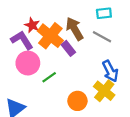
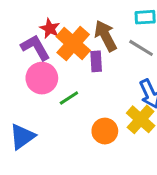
purple rectangle: (68, 48) -> (96, 61), turned 32

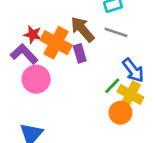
green line: (69, 98) -> (112, 86), moved
orange circle: (105, 131) -> (120, 113), moved

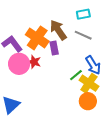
red star: (33, 35) -> (34, 62), moved
orange circle: (120, 113) -> (88, 101), moved

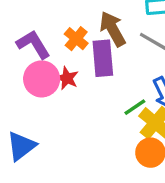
orange cross: (37, 38) -> (76, 39), size x0.6
purple rectangle: (54, 48) -> (103, 58), size x1.5

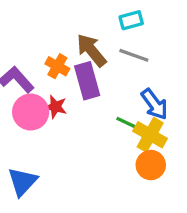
green line: (135, 107) -> (127, 123), turned 70

